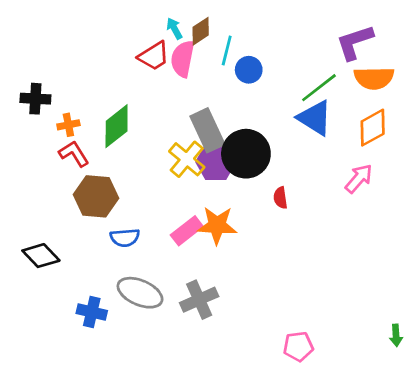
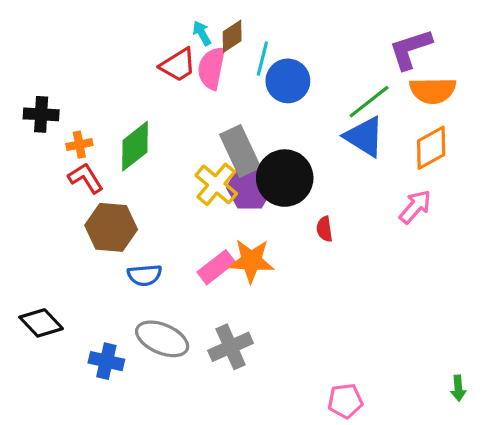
blue circle: (249, 70) -> (288, 81), size x1.4
black diamond: (41, 256) -> (41, 323), moved

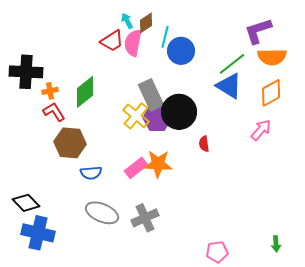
black cross: (41, 114) -> (26, 72), size x1.5
blue cross: (106, 361) -> (38, 233), moved, size x1.5
green arrow: (458, 388) -> (276, 244), moved

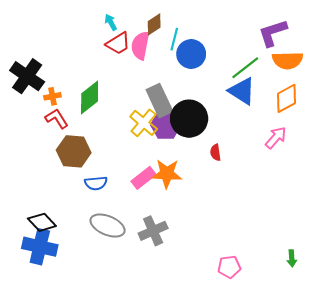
cyan arrow: (127, 21) -> (111, 22), moved
black cross: (26, 72) -> (27, 76), turned 32
black diamond: (26, 203) -> (42, 222), moved

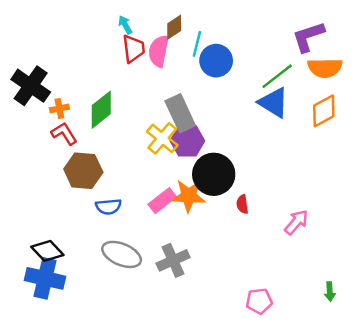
red trapezoid: (118, 43) -> (134, 49), turned -65
black circle: (189, 119) -> (214, 174), moved
pink arrow: (276, 138) -> (296, 222), moved
red semicircle: (216, 152) -> (242, 204), moved

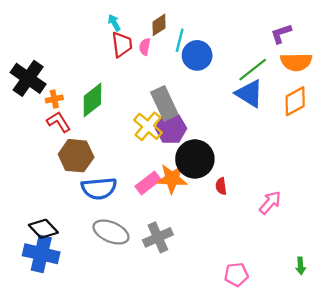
purple L-shape: (308, 37) -> (281, 34), size x0.7
pink semicircle: (159, 51) -> (145, 47), size x0.6
blue semicircle: (108, 207) -> (99, 188), size x1.5

